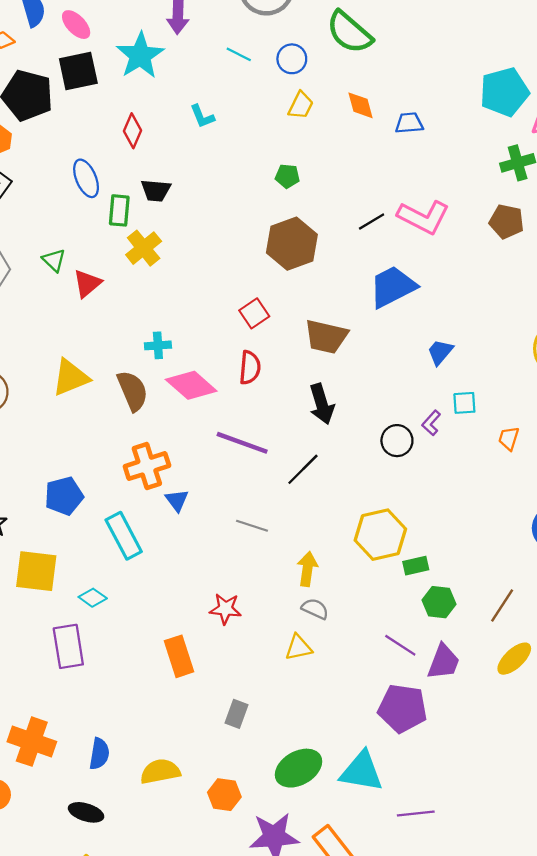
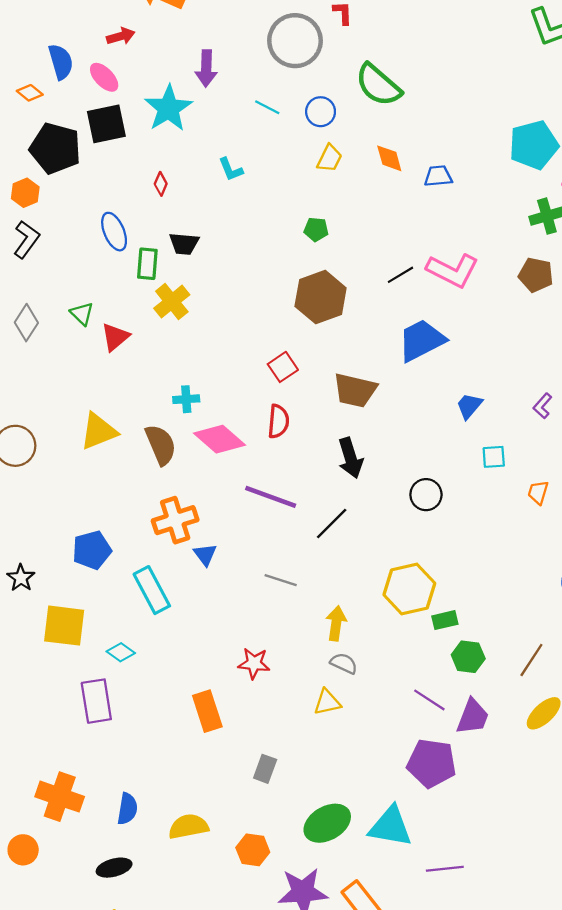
red diamond: (133, 131) -> (161, 184), size x0.7
purple L-shape: (431, 423) -> (543, 406), moved
black ellipse: (86, 812) -> (114, 868), turned -32

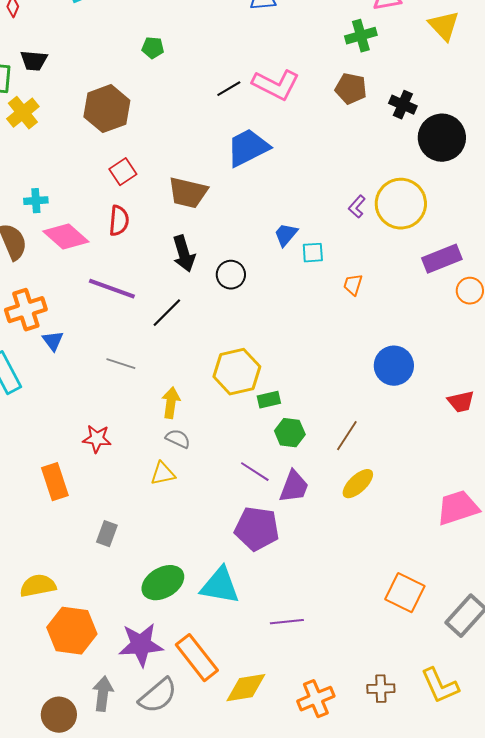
brown hexagon: (321, 297) -> (107, 109), moved
blue trapezoid: (469, 406) -> (286, 235), moved
black circle: (426, 495) -> (231, 275), moved
orange hexagon: (253, 850) -> (72, 631), moved, size x1.6
purple line: (445, 869) -> (287, 622), moved

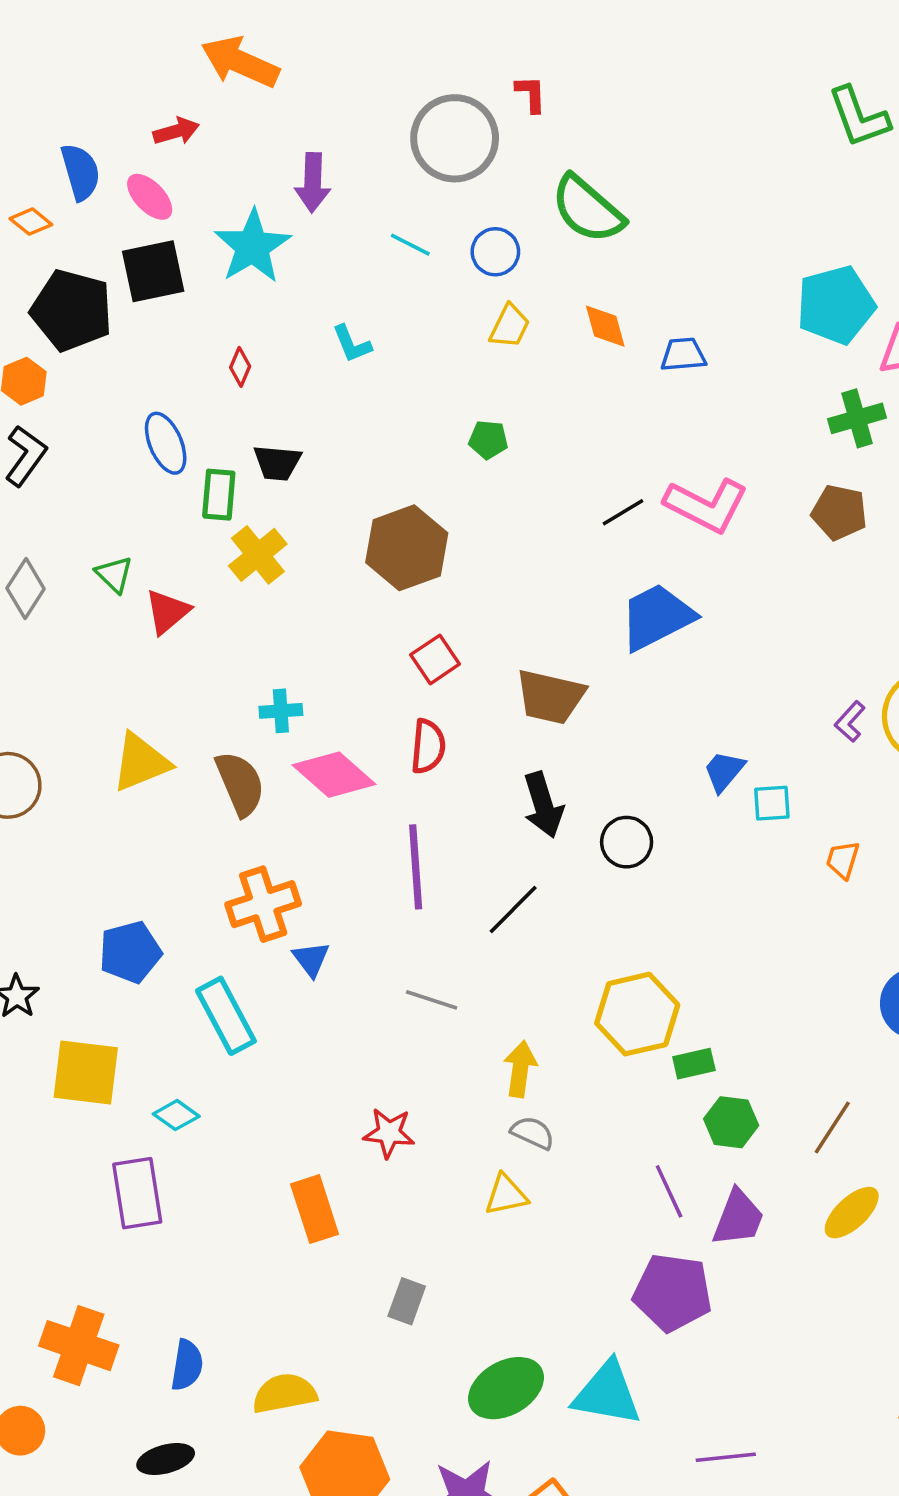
purple line: (112, 289) -> (416, 867), turned 66
purple line: (255, 472) -> (669, 1191), turned 32

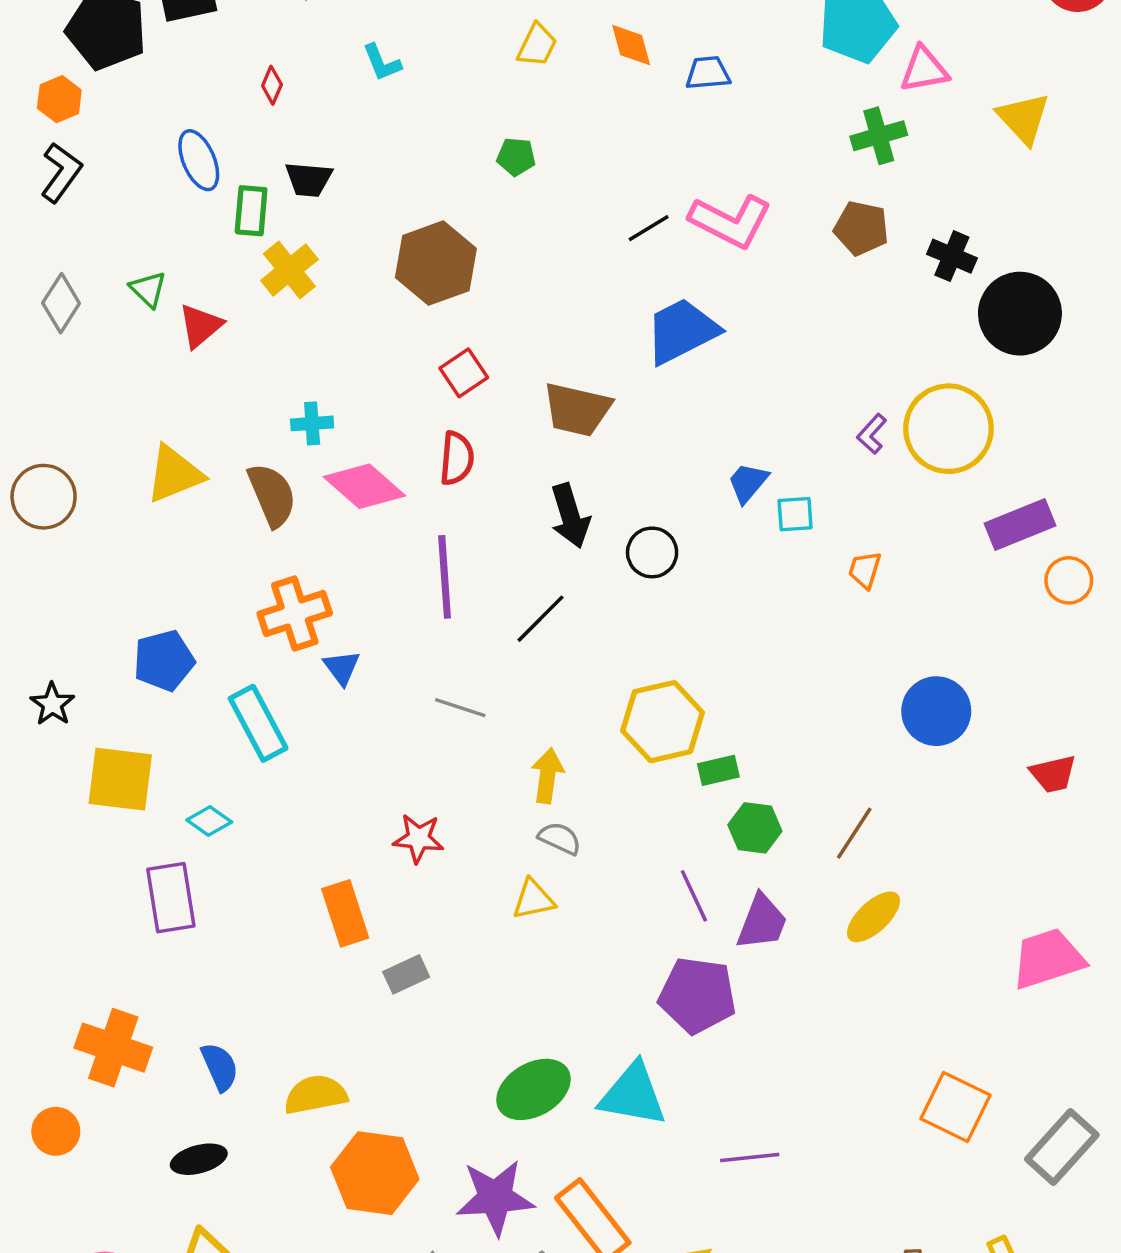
gray rectangle: (407, 1301) -> (406, 974), moved, turned 45
blue semicircle: (187, 1365) -> (220, 1067), turned -33

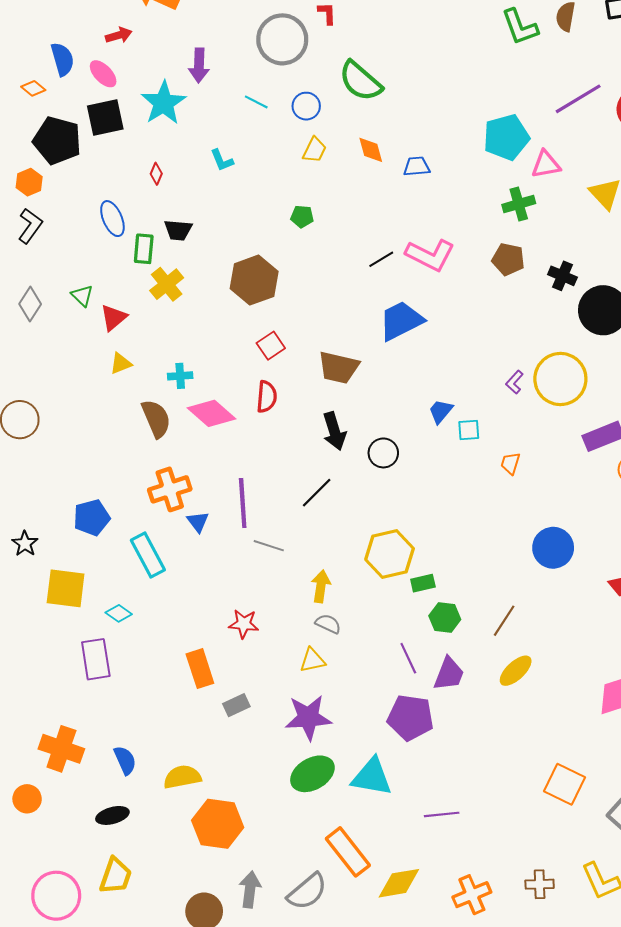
yellow triangle: (174, 474) -> (121, 363), moved, size x0.6
purple line: (445, 577) -> (243, 503), moved
purple star: (495, 1198) -> (308, 718), moved

